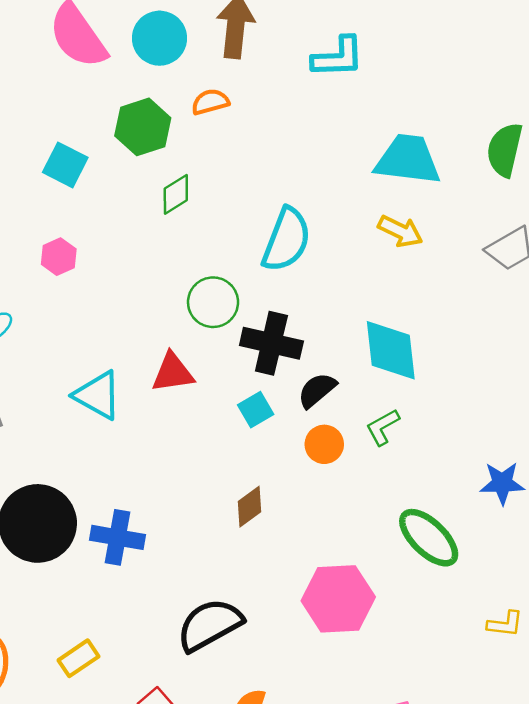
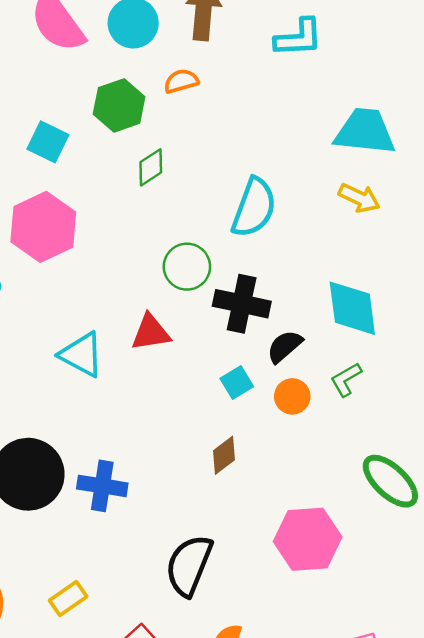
pink hexagon: (59, 257) -> (43, 227), size x2.0
cyan square: (256, 410) -> (237, 382), moved
black semicircle: (210, 625) -> (189, 565), turned -38

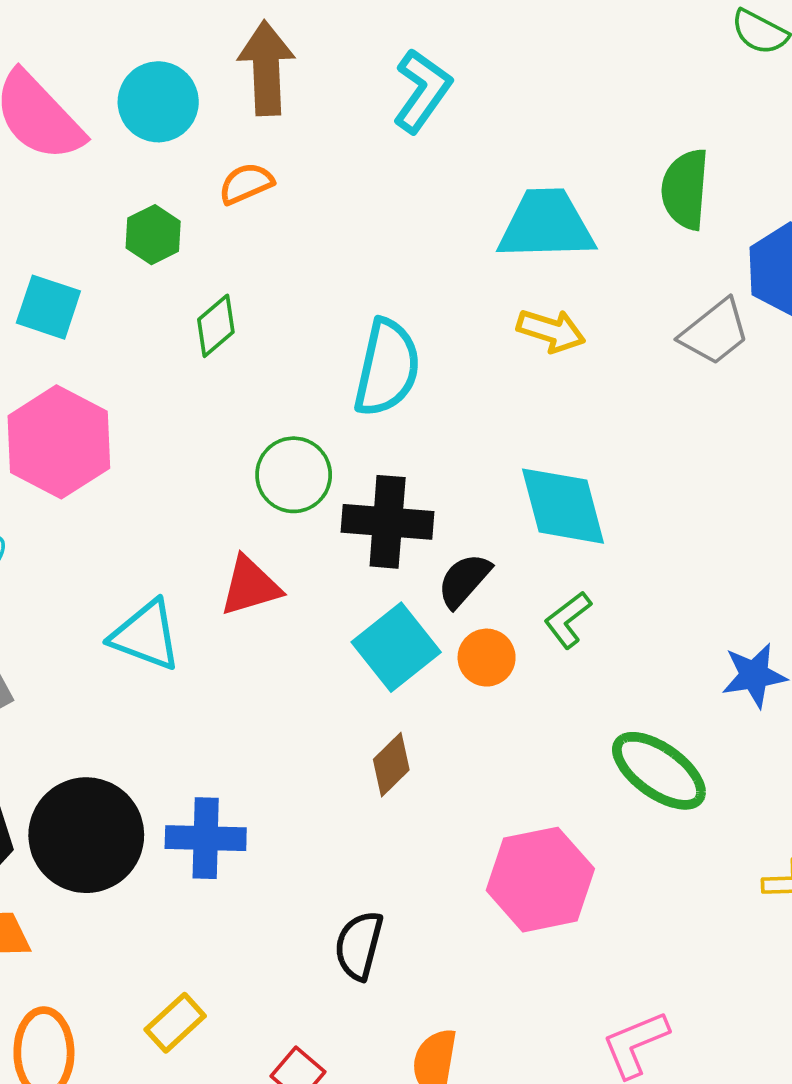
cyan L-shape: (299, 38) -> (422, 91), turned -44
green hexagon: (119, 105) -> (153, 235), size x0.7
cyan square: (237, 382) -> (396, 647), size x1.6
black semicircle: (189, 565) -> (359, 945), size x0.7

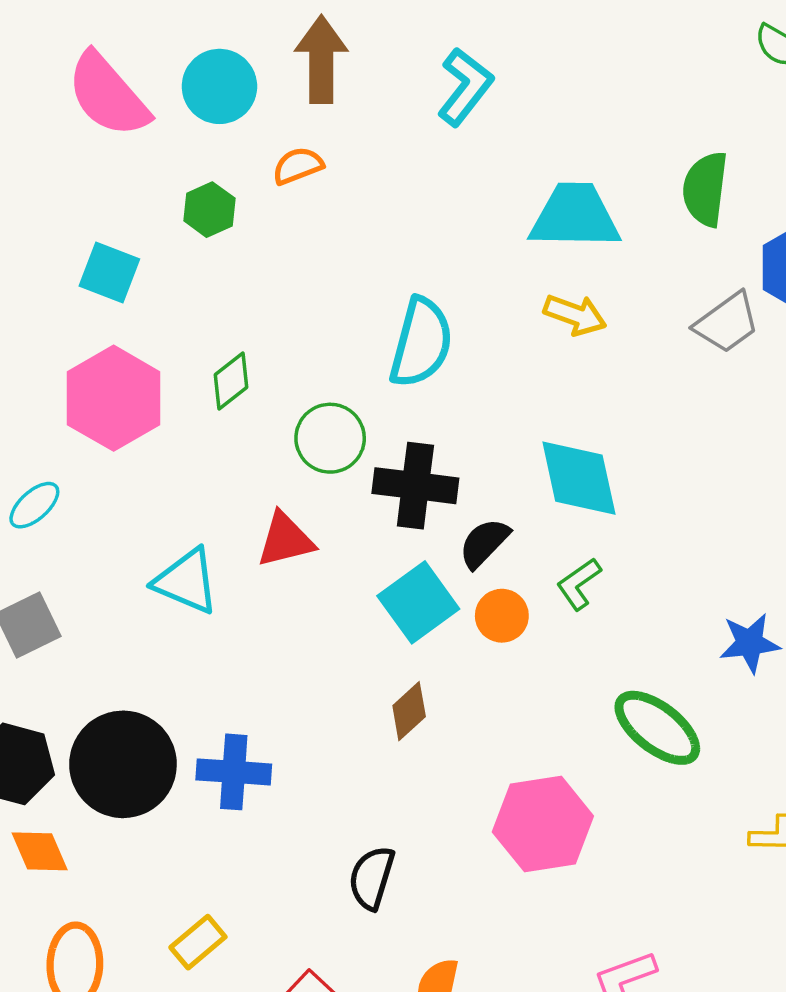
green diamond: (216, 326) -> (231, 381), moved

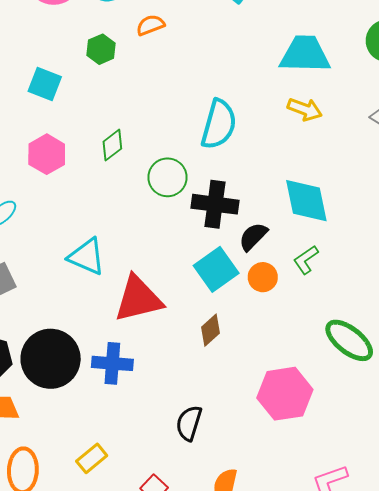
pink hexagon: (114, 398) -> (47, 154), size x0.7
red triangle: (285, 540) -> (138, 299), moved, size x1.5

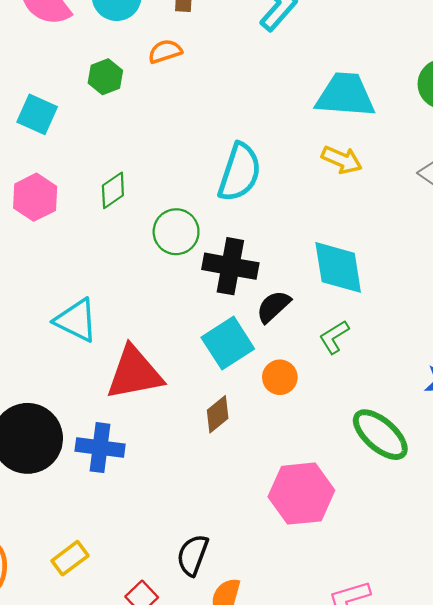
orange circle: (263, 277) -> (280, 377), moved
black semicircle: (189, 423) -> (193, 555), moved

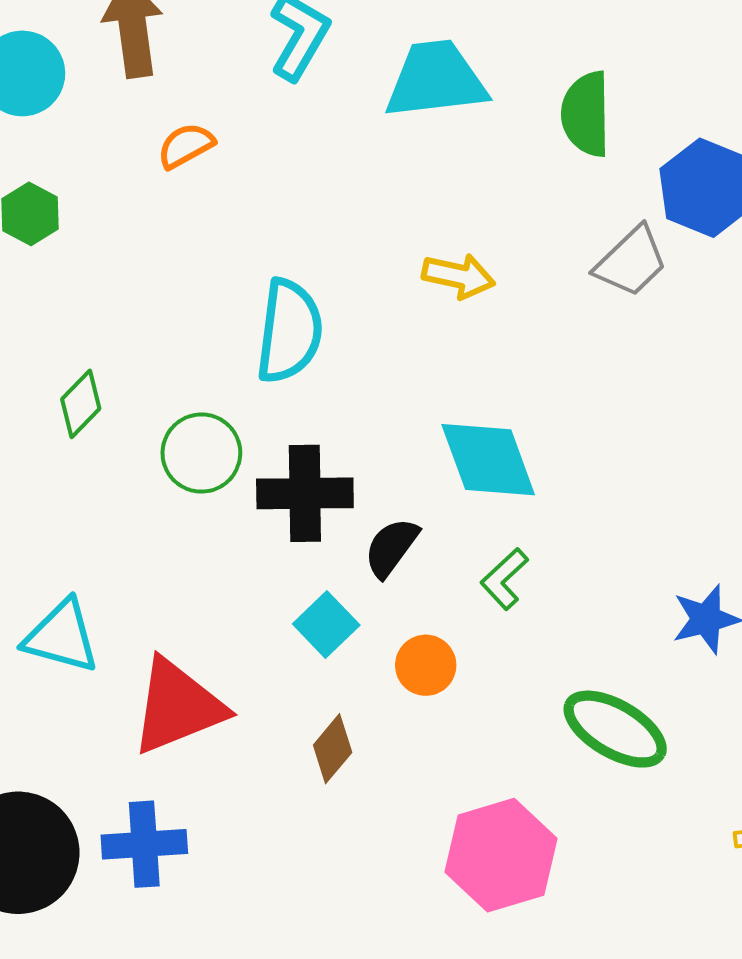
orange semicircle: (165, 51) -> (186, 146), moved
cyan trapezoid: (345, 95) -> (436, 80), moved
cyan square: (228, 343) -> (326, 625), size x0.7

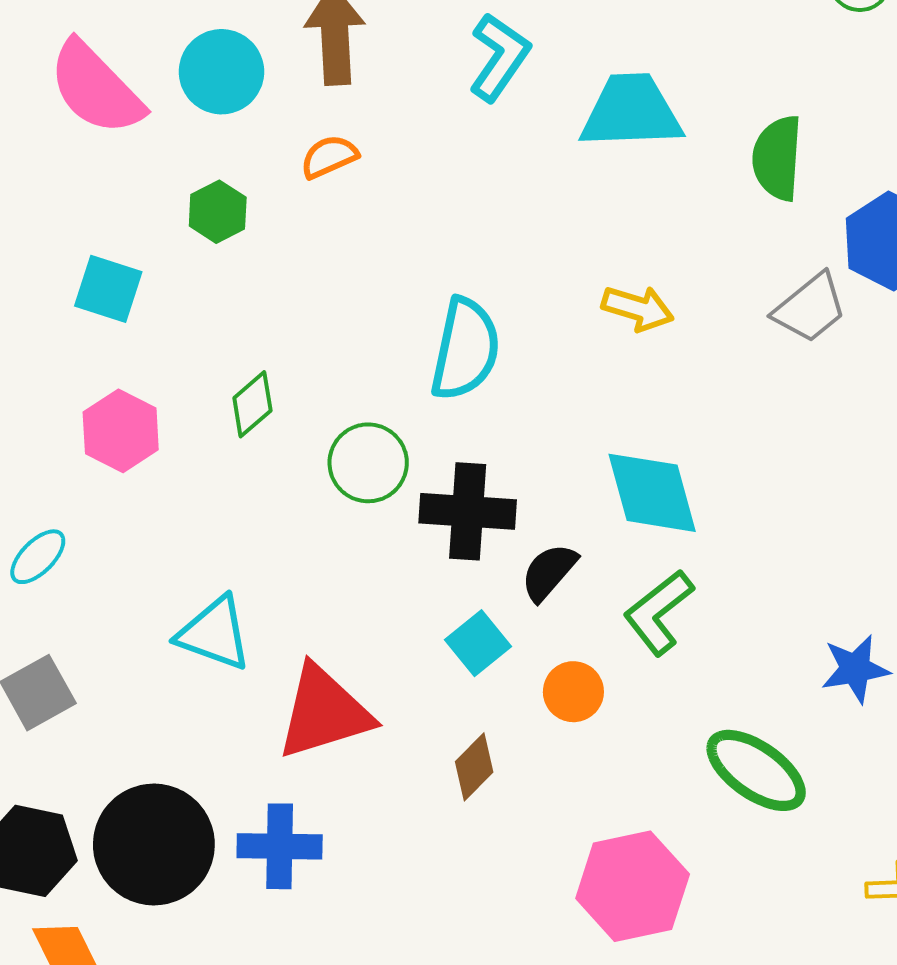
orange semicircle: (186, 146) -> (329, 157), moved
green L-shape: (504, 579) -> (658, 612), size x1.4

